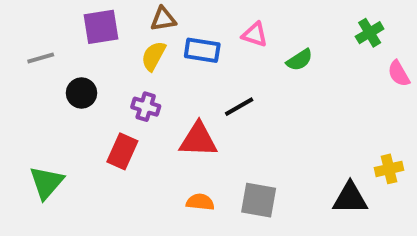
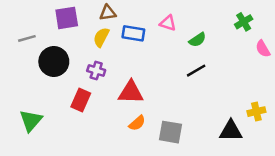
black circle: (82, 93) -> (54, 62), size x1.5
black line: (239, 107) -> (196, 71), moved
orange semicircle: (200, 202) -> (137, 123), moved, turned 132

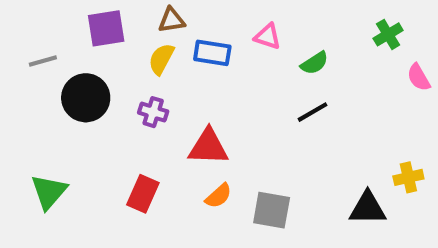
red rectangle: (81, 100) -> (143, 194), moved

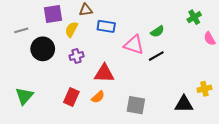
pink triangle: (268, 36) -> (134, 45), moved, size x1.5
yellow semicircle: (161, 59) -> (71, 29), moved
purple cross: (153, 112) -> (76, 56), turned -32
orange semicircle: (218, 196) -> (98, 97), moved

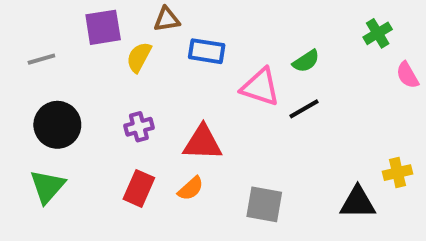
black circle: (43, 49) -> (57, 125), moved
purple cross: (76, 56) -> (139, 127), moved

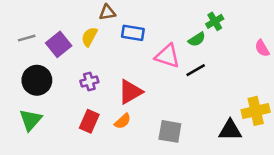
purple square: (103, 27) -> (59, 44), moved, turned -30
green cross: (378, 33) -> (215, 21), moved
red triangle: (203, 143) -> (130, 92), turned -32
yellow cross: (398, 173) -> (256, 111), size x1.5

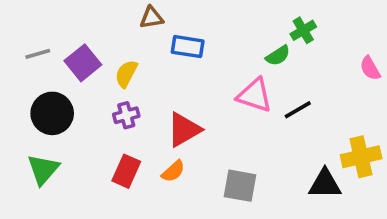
yellow semicircle: (89, 37) -> (126, 74), moved
pink triangle: (167, 56) -> (254, 95), moved
black line: (196, 70) -> (298, 110), moved

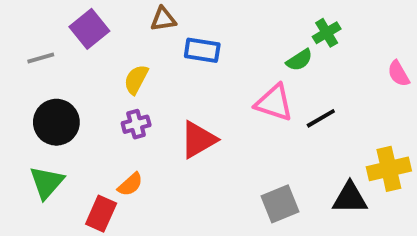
purple square: (83, 63) -> (89, 29), moved
red rectangle: (126, 171) -> (101, 214), moved
orange semicircle: (173, 171) -> (130, 184), moved
gray square: (240, 186) -> (280, 204), moved, turned -32

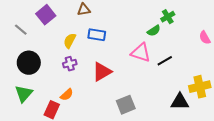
blue rectangle: (202, 50) -> (97, 35), moved
gray line: (41, 58) -> (21, 30), turned 56
gray square: (280, 204) -> (126, 105), moved

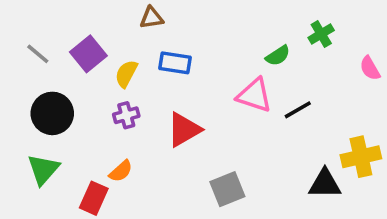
purple square: (46, 15) -> (88, 54), moved
green cross: (168, 17) -> (321, 34), moved

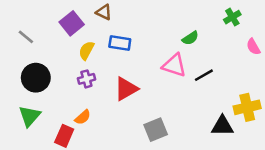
brown triangle: (152, 18) -> (104, 12), turned 35
green cross: (321, 34) -> (232, 17), moved
purple square: (88, 54) -> (72, 23), moved

